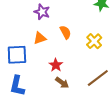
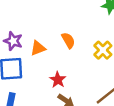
purple star: (42, 12) -> (13, 41), moved

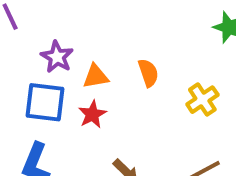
red star: (58, 80) -> (92, 114), moved

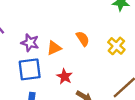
red star: (92, 114) -> (65, 76), moved

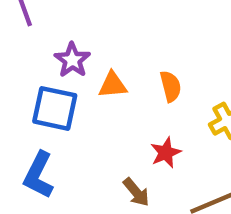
red star: (65, 76) -> (166, 153), moved

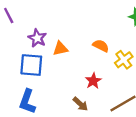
orange semicircle: (171, 86) -> (101, 46), moved, turned -42

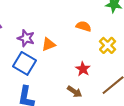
orange semicircle: (101, 46) -> (84, 26), moved
blue square: (31, 65) -> (25, 63), turned 35

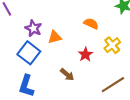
red star: (83, 69) -> (85, 54), moved
brown arrow: (75, 92) -> (67, 75), moved

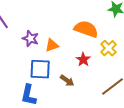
orange semicircle: (91, 24) -> (86, 29), size x1.6
blue square: (29, 53) -> (40, 69), moved, turned -30

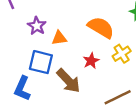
brown arrow: (67, 81) -> (68, 81), size x1.6

